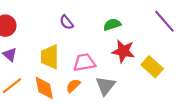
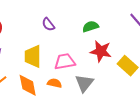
orange semicircle: (73, 86) -> (54, 83), turned 56

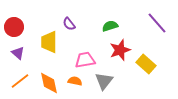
red star: (101, 51) -> (120, 50), turned -30
yellow trapezoid: (33, 56) -> (49, 42), moved

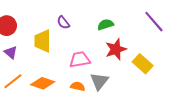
orange semicircle: (75, 81) -> (78, 86), moved
orange diamond: (49, 83) -> (43, 83), turned -60

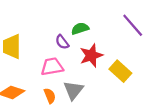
purple semicircle: (63, 23) -> (62, 42), moved
orange semicircle: (78, 86) -> (50, 96), turned 56

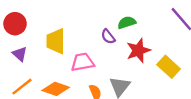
pink trapezoid: (52, 67) -> (82, 62), moved

